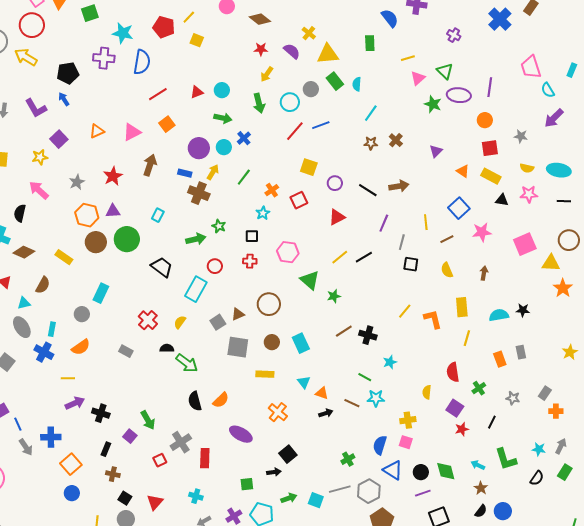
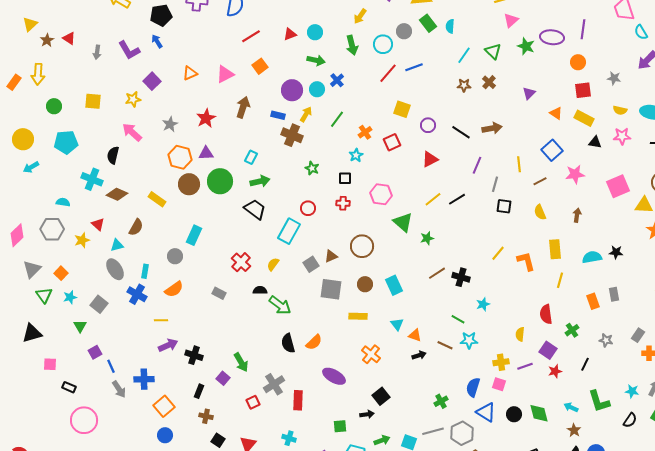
green triangle: (445, 71) -> (493, 51), moved
green arrow: (196, 239) -> (260, 181), moved
purple line: (423, 493) -> (525, 366), moved

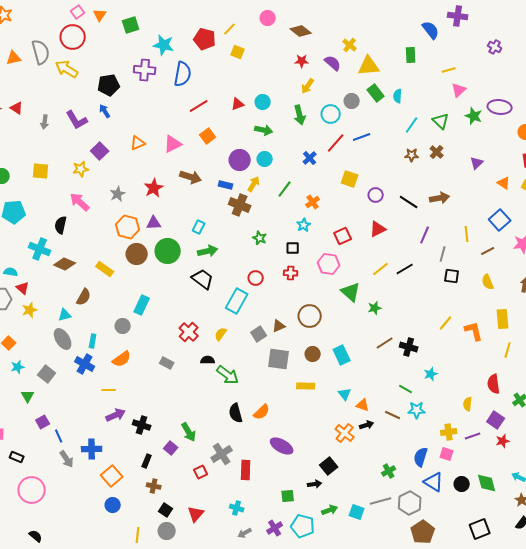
blue cross: (337, 80) -> (310, 158), moved
brown arrow: (243, 107) -> (191, 177), turned 90
red square: (392, 142) -> (343, 236), moved
red triangle: (98, 224) -> (23, 288), moved
orange cross: (371, 354) -> (345, 433), moved

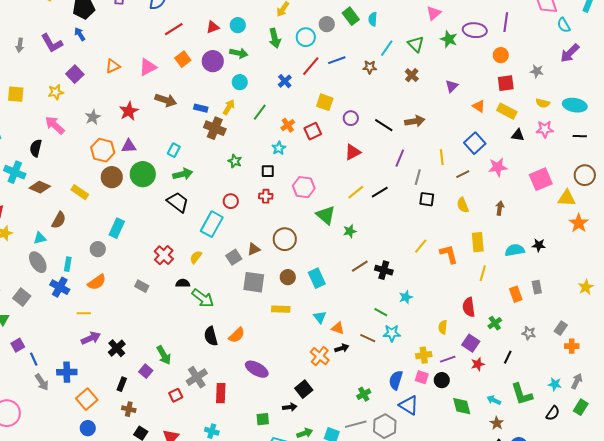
brown star: (412, 155) -> (370, 67), moved
purple circle: (240, 160) -> (213, 61), moved
red square: (343, 236) -> (313, 131), moved
black cross: (142, 425) -> (117, 348), turned 30
black circle: (462, 484) -> (442, 380), moved

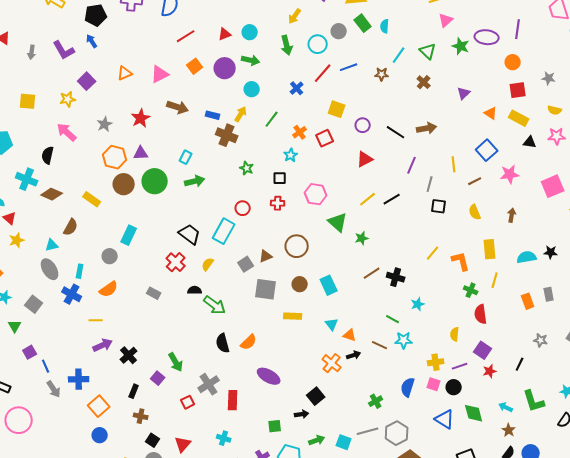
black trapezoid: (178, 202) -> (190, 234), moved
green cross: (495, 323) -> (471, 290), moved, turned -32
blue triangle: (409, 405) -> (445, 419), moved

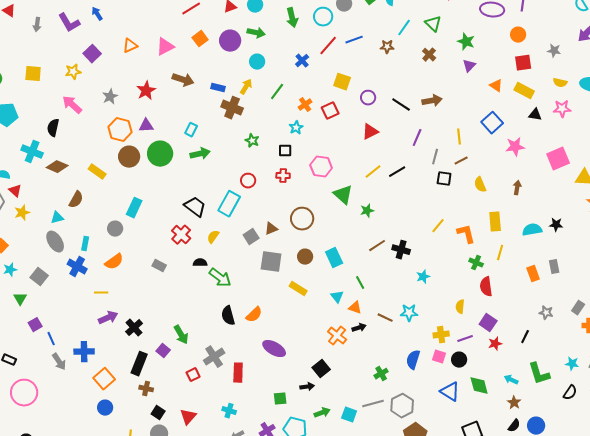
green star: (461, 46) -> (466, 42), moved
brown line: (475, 181) -> (461, 161), moved
yellow rectangle: (293, 316) -> (298, 289), turned 30
green line: (393, 319) -> (360, 283), moved, turned 32
black rectangle: (134, 391) -> (139, 364), size x1.6

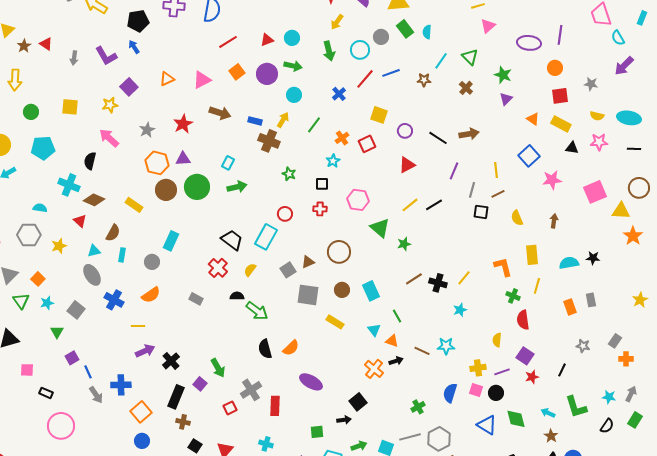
red triangle: (15, 191) -> (80, 221), moved
yellow line: (438, 226) -> (464, 278), moved
cyan rectangle: (85, 244) -> (122, 255), moved

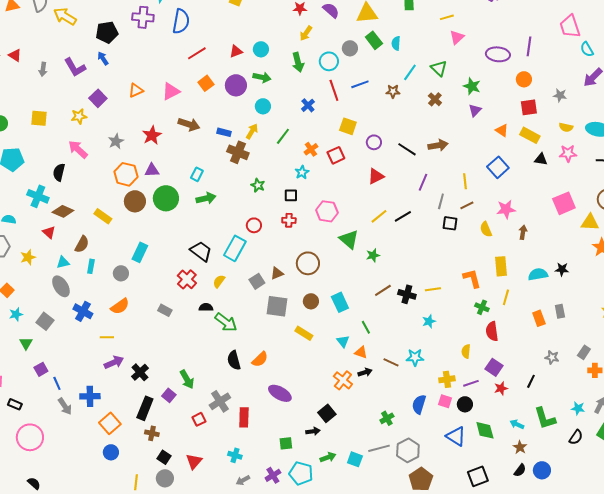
red line: (365, 79) -> (334, 90), turned -60
pink star: (552, 180) -> (506, 209), moved
yellow line: (464, 278) -> (433, 289), turned 42

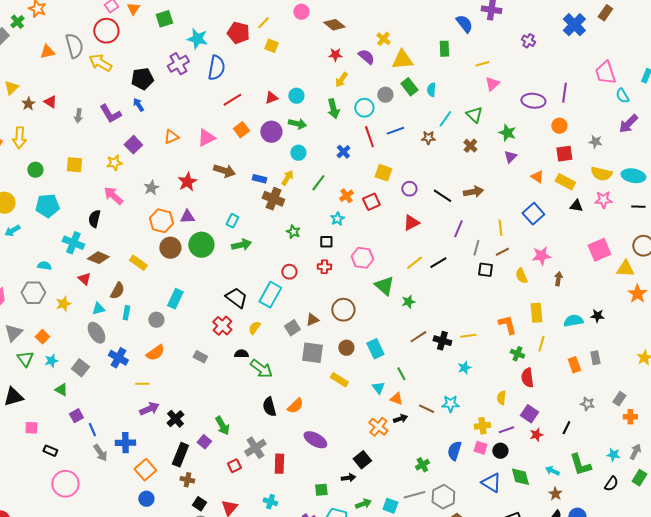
purple cross: (143, 17) -> (178, 64), turned -35
yellow semicircle: (566, 127) -> (601, 174), size x1.5
green triangle: (26, 343) -> (61, 390), turned -32

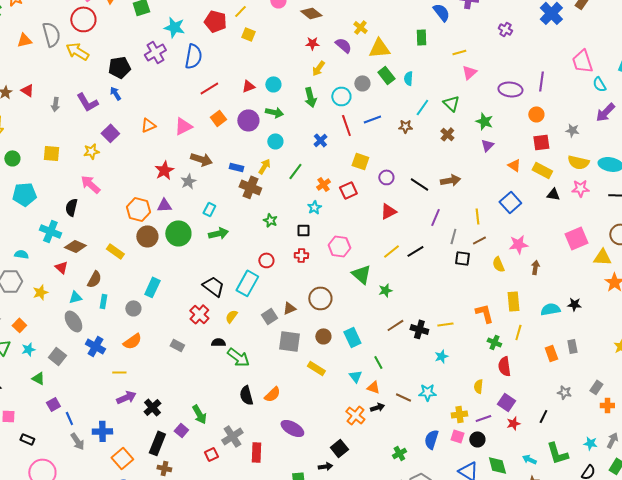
gray star: (151, 188) -> (188, 181), moved

